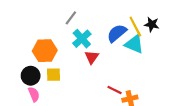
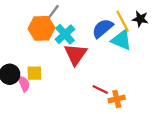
orange hexagon: (45, 51) -> (41, 28), moved
red triangle: (92, 57) -> (76, 54), size x1.5
pink semicircle: (34, 94) -> (24, 84), moved

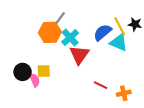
orange cross: (117, 99) -> (124, 93), moved

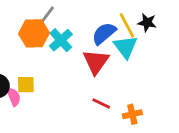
cyan triangle: (119, 43) -> (126, 47), turned 30
red triangle: (79, 55) -> (96, 62), moved

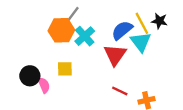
yellow square: (26, 85) -> (65, 69), moved

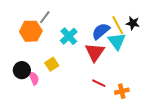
gray line: (73, 14) -> (45, 17), moved
orange hexagon: (61, 30) -> (31, 31), moved
yellow square: (65, 69) -> (52, 64), turned -32

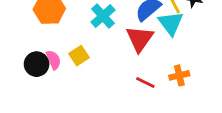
pink semicircle: (34, 78) -> (54, 60), moved
orange cross: (122, 91) -> (179, 75), moved

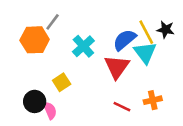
pink semicircle: (54, 60) -> (50, 110), moved
black circle: (37, 64) -> (35, 101), moved

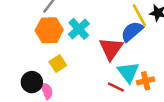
orange hexagon: (35, 40) -> (49, 30), moved
blue semicircle: (124, 40) -> (132, 31), moved
cyan triangle: (145, 53) -> (128, 72), moved

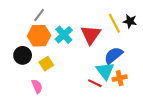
blue semicircle: (132, 31) -> (113, 55), moved
red triangle: (111, 49) -> (91, 35), moved
black circle: (32, 82) -> (23, 55), moved

